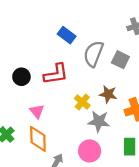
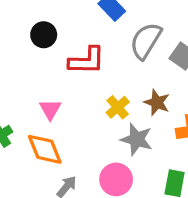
black circle: (21, 77) -> (44, 35), moved
orange diamond: (38, 139) -> (45, 149), turned -30

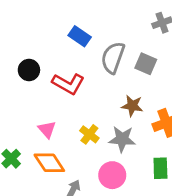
red L-shape: (87, 61) -> (68, 84), turned 40
yellow cross: (118, 107) -> (89, 134), moved

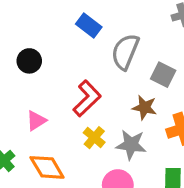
gray square: (146, 64) -> (163, 75), moved
red L-shape: (68, 84) -> (87, 98), moved, turned -76
pink triangle: (47, 129) -> (36, 121), moved, turned 36

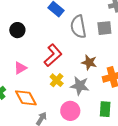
gray semicircle: (125, 52) -> (78, 27), turned -35
gray square: (163, 75) -> (104, 28), moved, turned -35

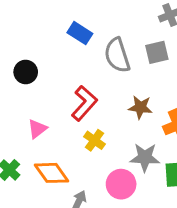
gray star: (80, 86) -> (145, 157), moved

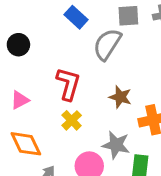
gray square: (157, 52) -> (128, 16), moved
gray semicircle: (117, 55) -> (107, 44), turned 40
red L-shape: (84, 103) -> (68, 84), turned -36

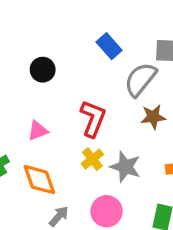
brown star: (120, 97) -> (153, 117), moved, turned -30
gray star: (116, 145) -> (125, 167), moved

